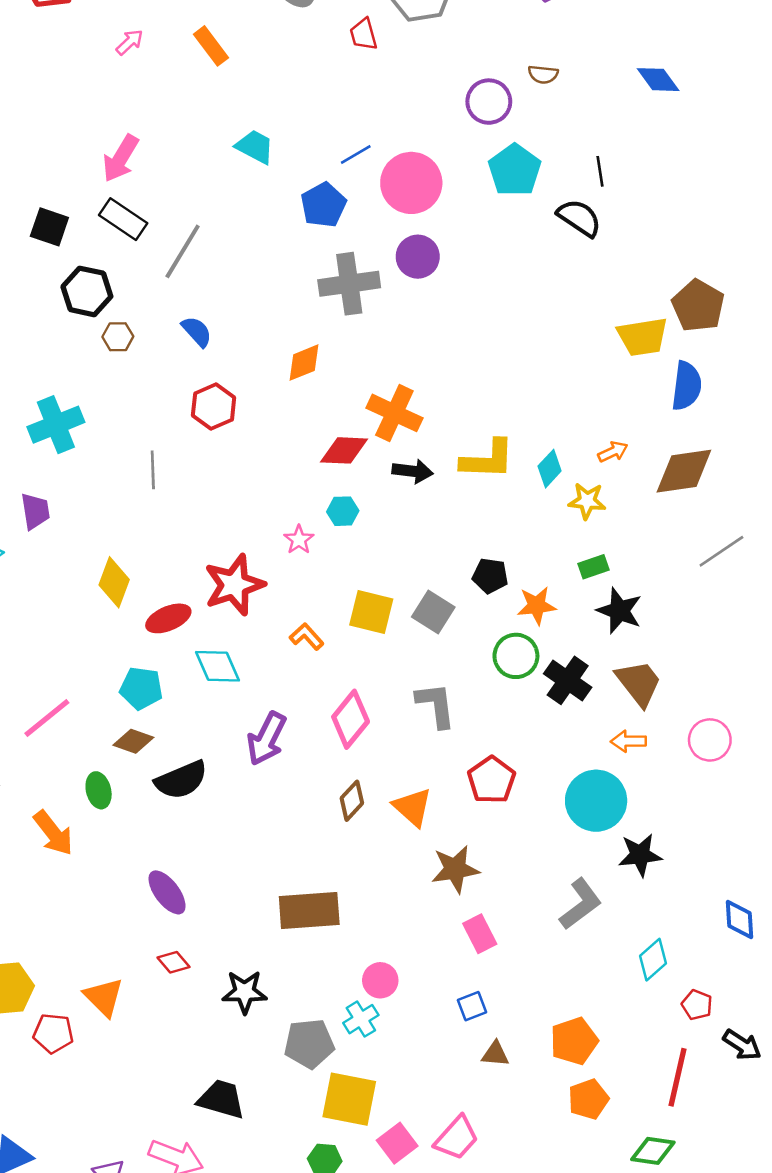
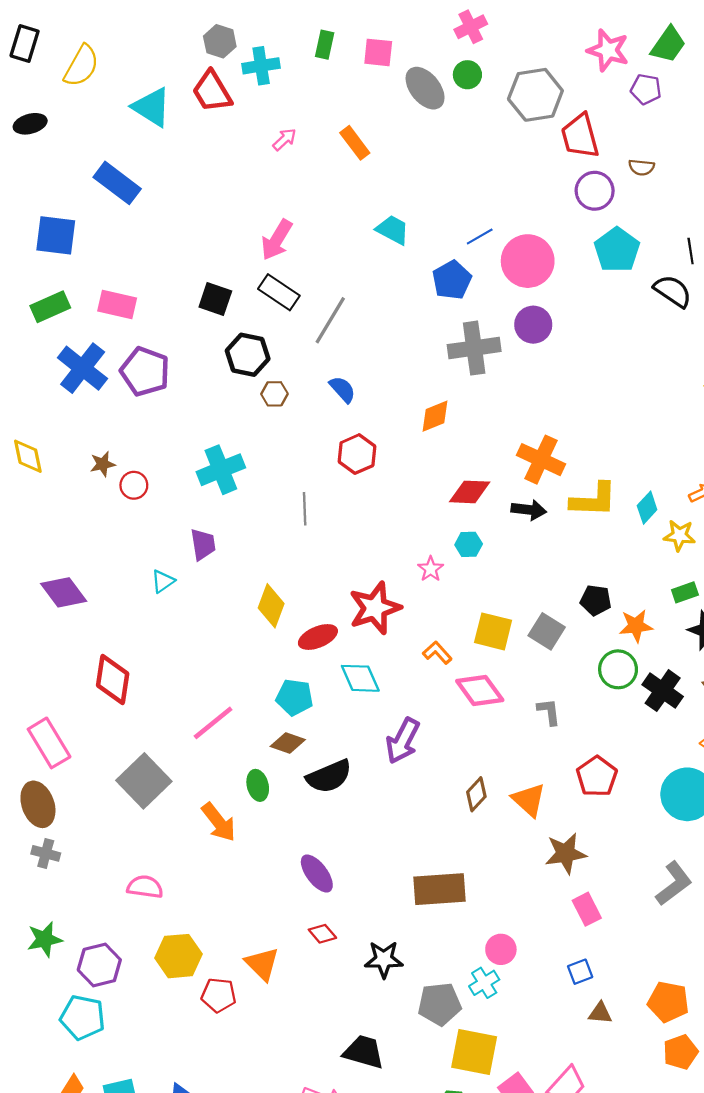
red trapezoid: (363, 34) -> (580, 136), moved, size x1.6
orange cross: (394, 413) -> (541, 460), moved
gray L-shape: (436, 705) -> (549, 712), size x0.7
pink diamond: (351, 719) -> (480, 691), moved, turned -75
orange pentagon: (574, 1041) -> (668, 1002), turned 30

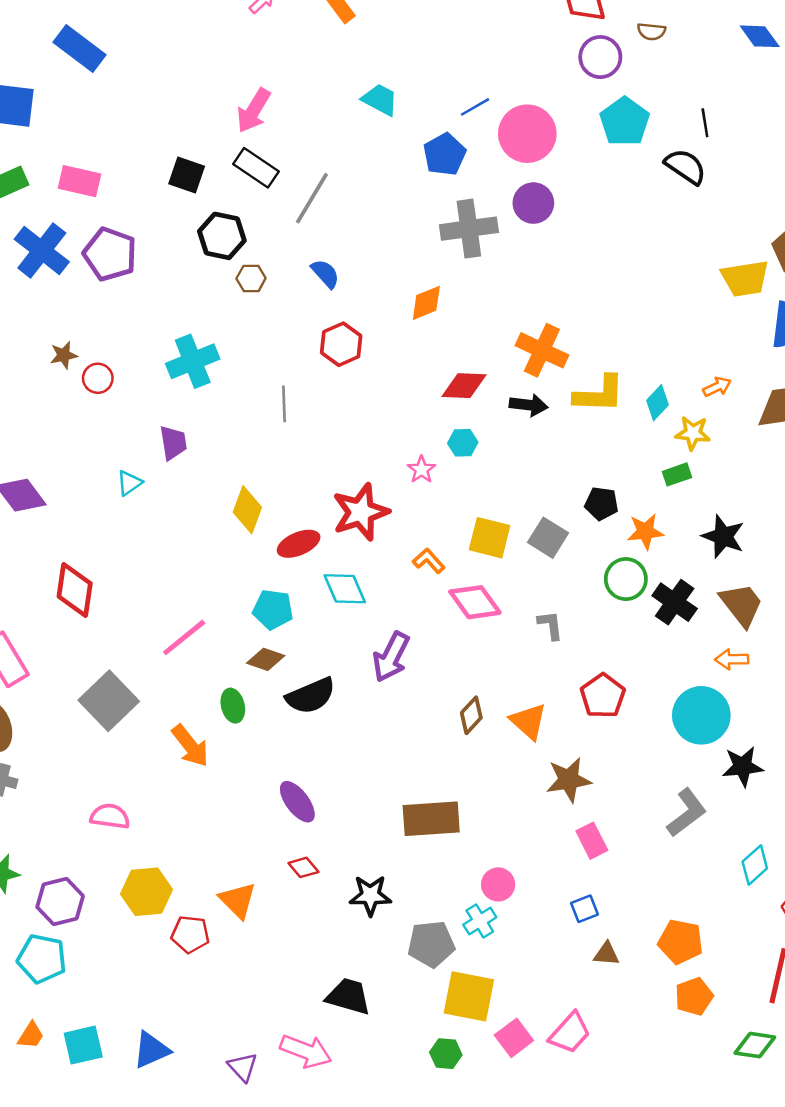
green rectangle: (685, 592) -> (677, 474), moved

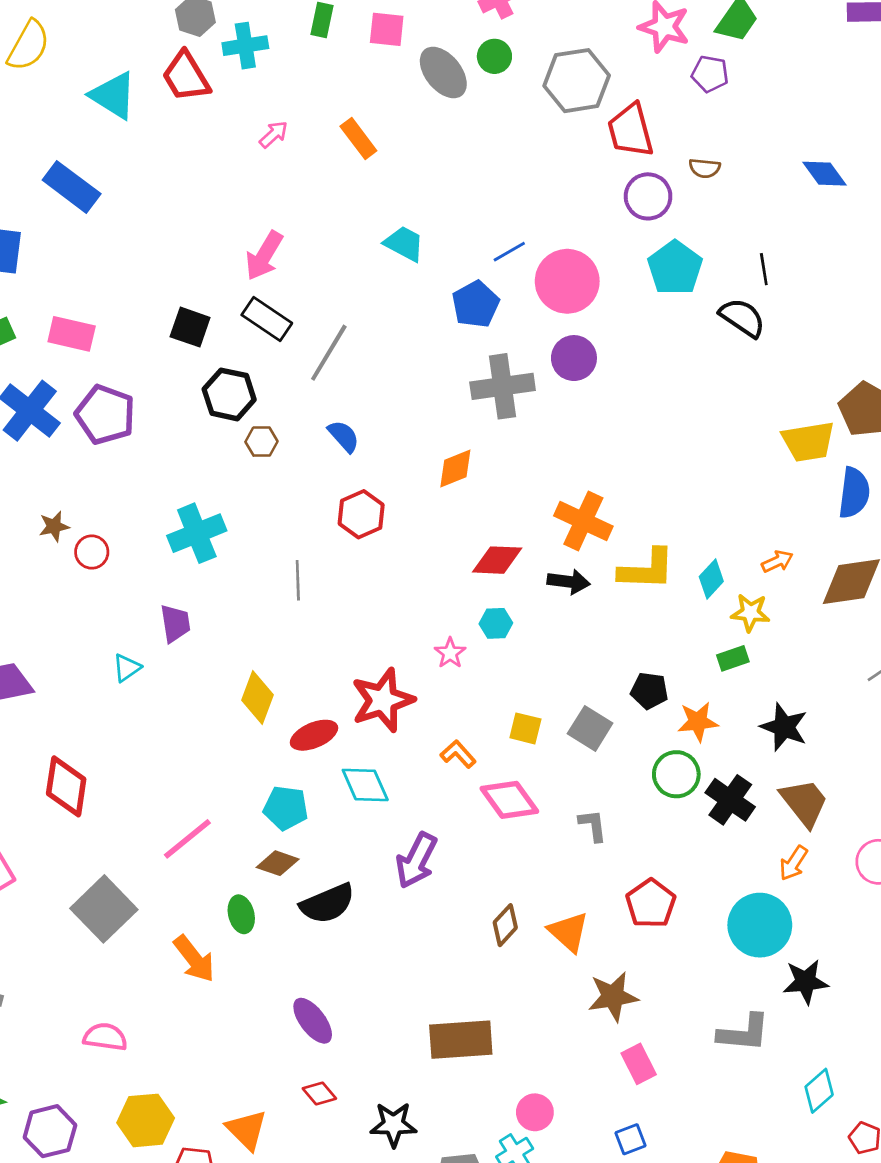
yellow square: (490, 538) -> (525, 728), size x0.7
orange arrow: (732, 659) -> (793, 863), turned -56
gray L-shape: (687, 813) -> (744, 1033), turned 42

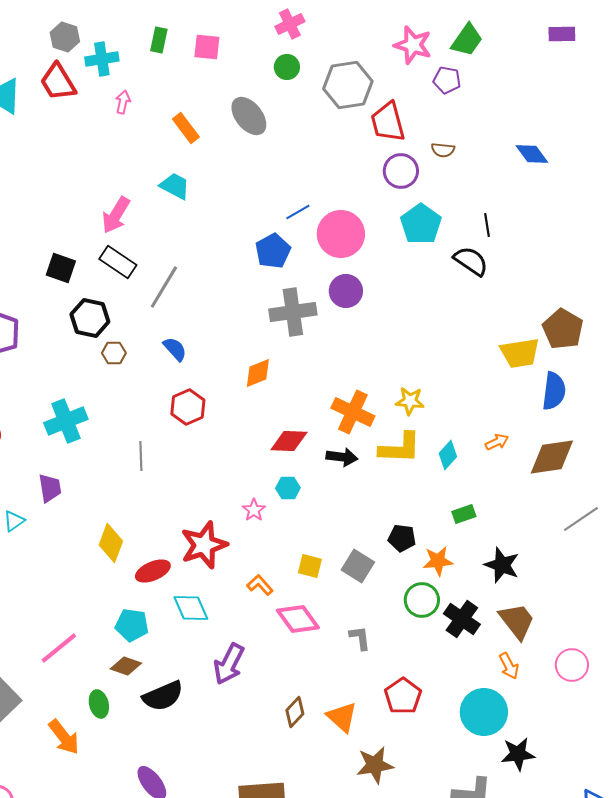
gray ellipse: (443, 73) -> (249, 116), moved
pink arrow: (274, 134) -> (123, 102), moved, turned -35
cyan trapezoid: (404, 244) -> (175, 186), moved
yellow star: (750, 613) -> (410, 401), moved
orange arrow: (793, 863) -> (509, 666), turned -60

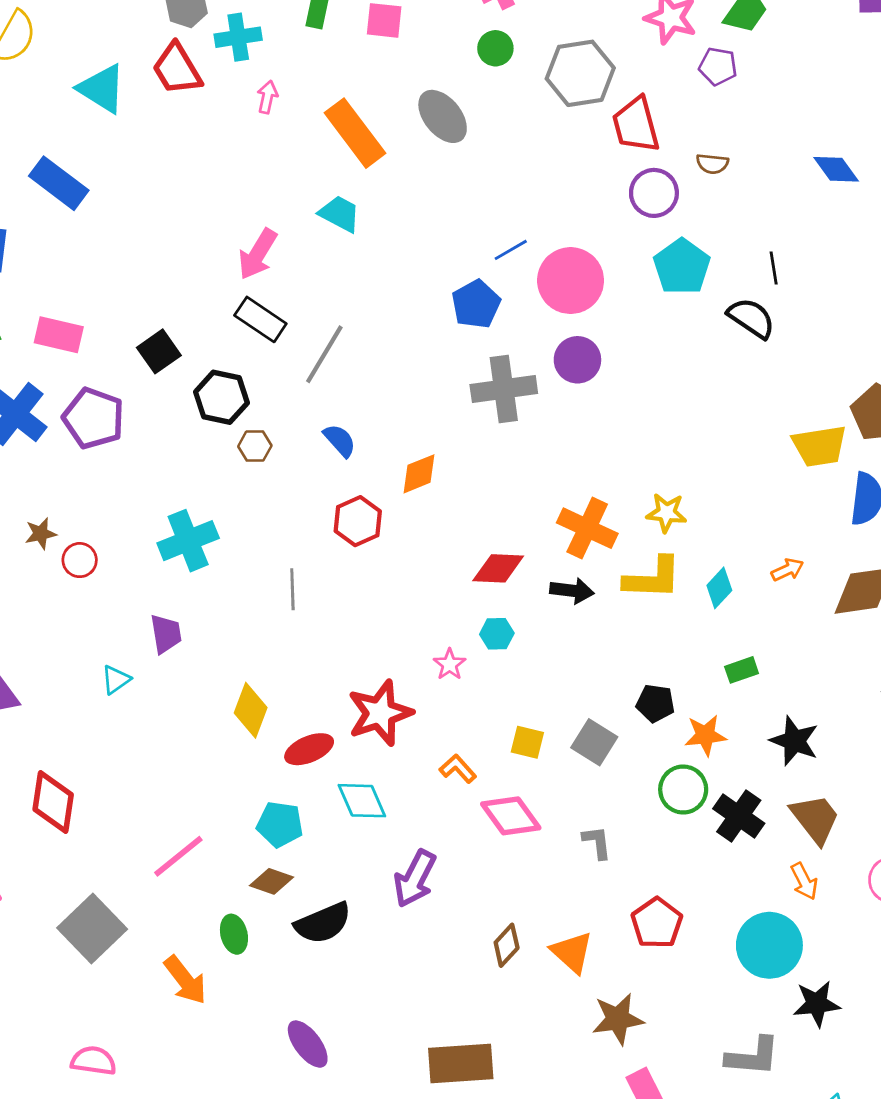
orange rectangle: (186, 128) -> (355, 133), size x1.6
black square: (61, 268) -> (159, 351), moved, turned 36
orange diamond: (258, 373) -> (419, 474), moved

